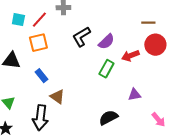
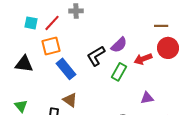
black L-shape: (81, 37) -> (96, 56), moved
blue rectangle: (41, 76) -> (66, 69), moved, size x1.5

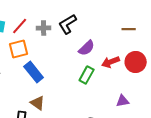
gray cross: (76, 11) -> (44, 28), moved
red circle: (168, 48) -> (136, 62), moved
black L-shape: (96, 56) -> (68, 24), moved
purple triangle: (147, 98) -> (123, 101), moved

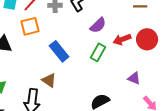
blue rectangle: (34, 72) -> (59, 51), moved
purple triangle: (123, 101) -> (134, 78), turned 32

